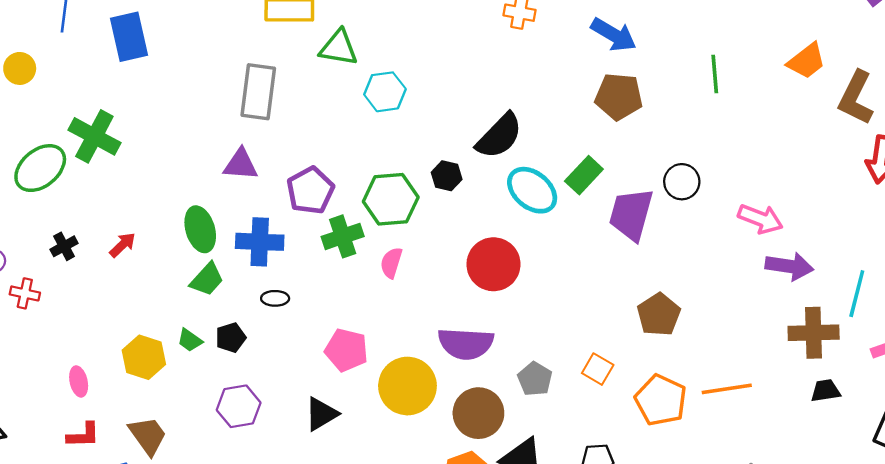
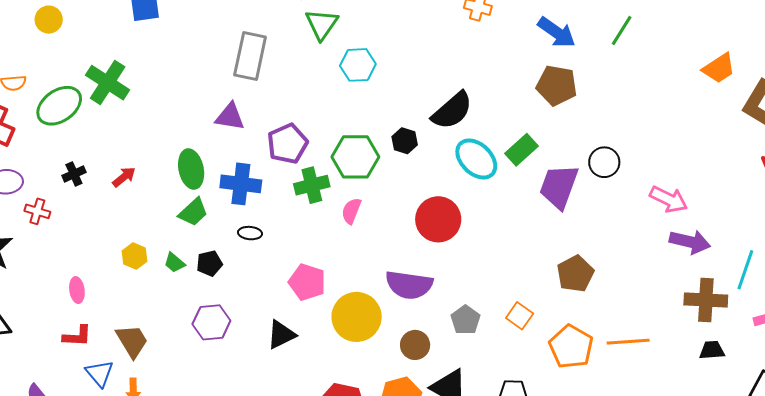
green triangle: (339, 48) -> (322, 24), turned 51
green line: (715, 74) -> (622, 31), moved, turned 32
yellow hexagon: (144, 357) -> (135, 256), moved, size x0.7
brown circle: (478, 413) -> (415, 345), size x0.7

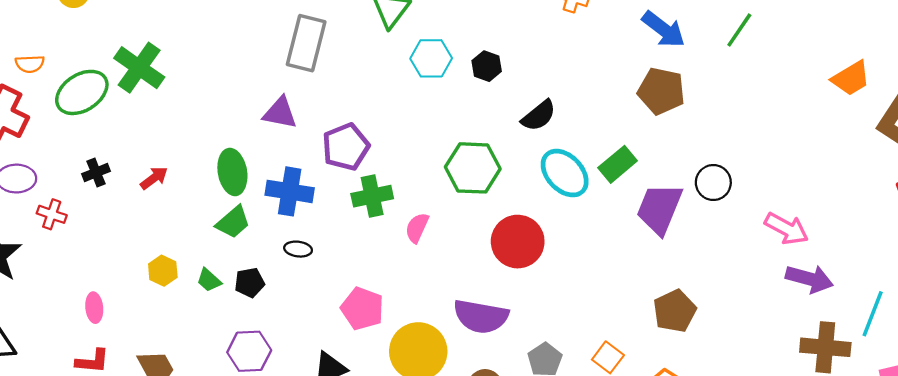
black semicircle: (452, 111) -> (539, 116), size x0.7
black hexagon: (405, 141) -> (487, 66), moved
green hexagon: (355, 157) -> (473, 168), moved

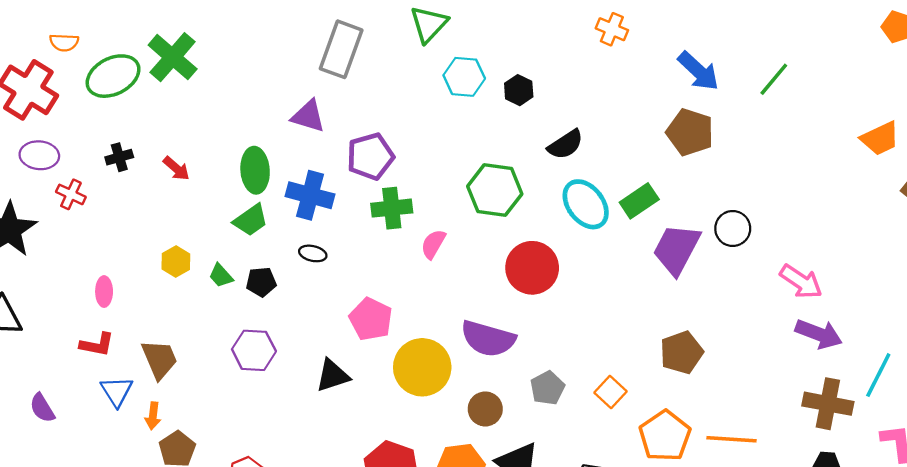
red arrow: (154, 178) -> (176, 168), turned 72

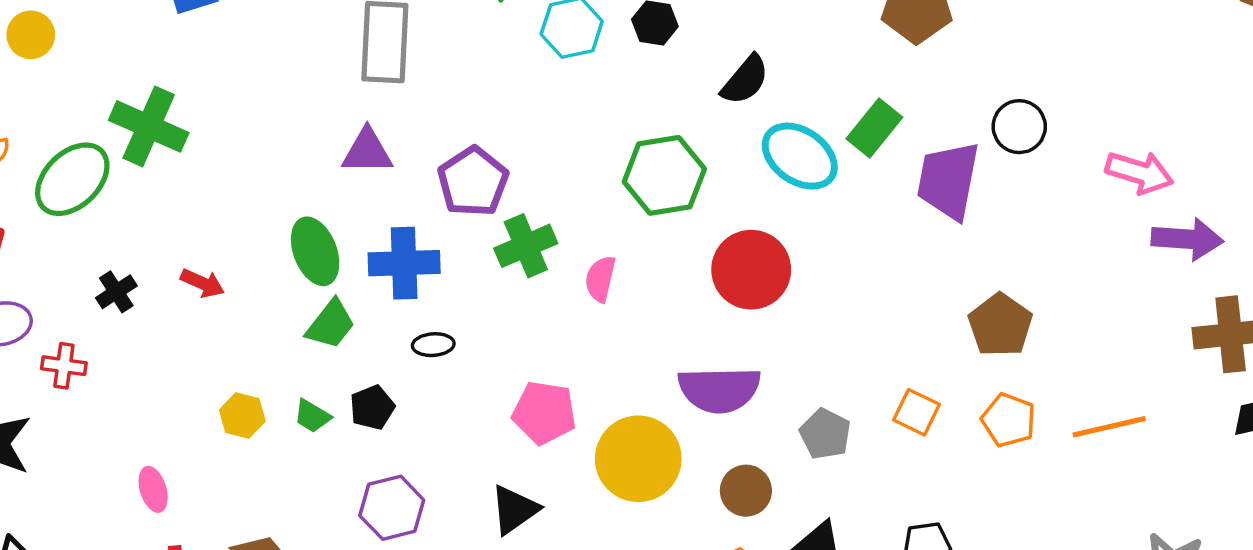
orange pentagon: (665, 436) -> (1009, 420), moved, size x0.7

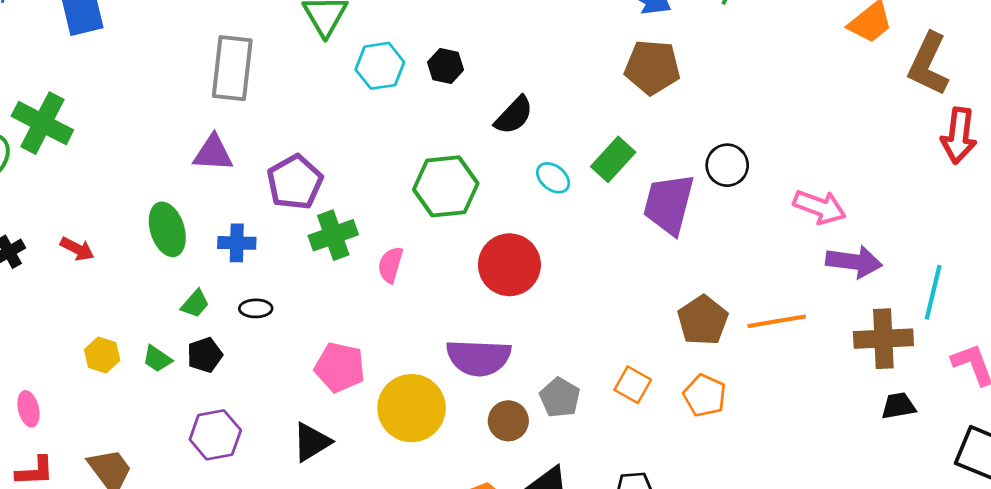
cyan ellipse: (800, 156) -> (553, 178), size x0.6
blue cross: (404, 263) -> (237, 243), size x0.7
green trapezoid: (331, 324) -> (195, 304), moved, size x0.7
orange line: (1109, 427) -> (777, 321), moved
brown circle: (746, 491) -> (508, 421), moved

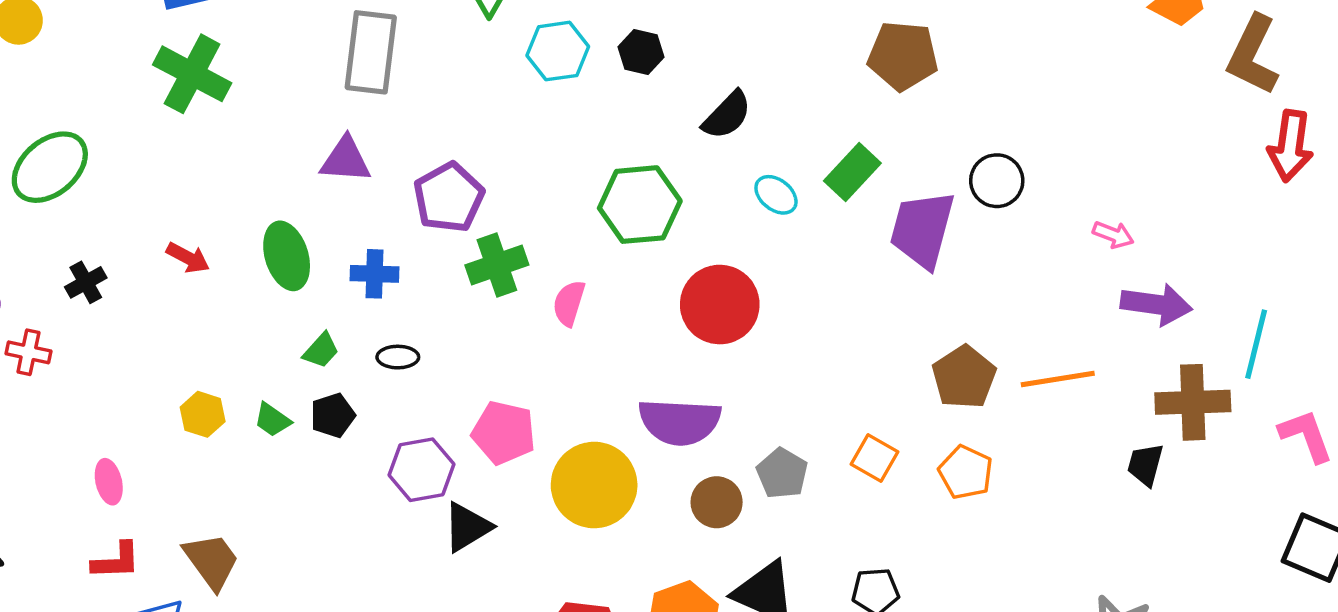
green cross: (42, 123) -> (192, 74), moved
pink arrow: (819, 207) -> (1113, 235), size x0.6
red arrow: (77, 249) -> (188, 258), moved
black trapezoid: (898, 406) -> (1145, 465), moved, turned -66
purple hexagon: (215, 435) -> (421, 470), moved

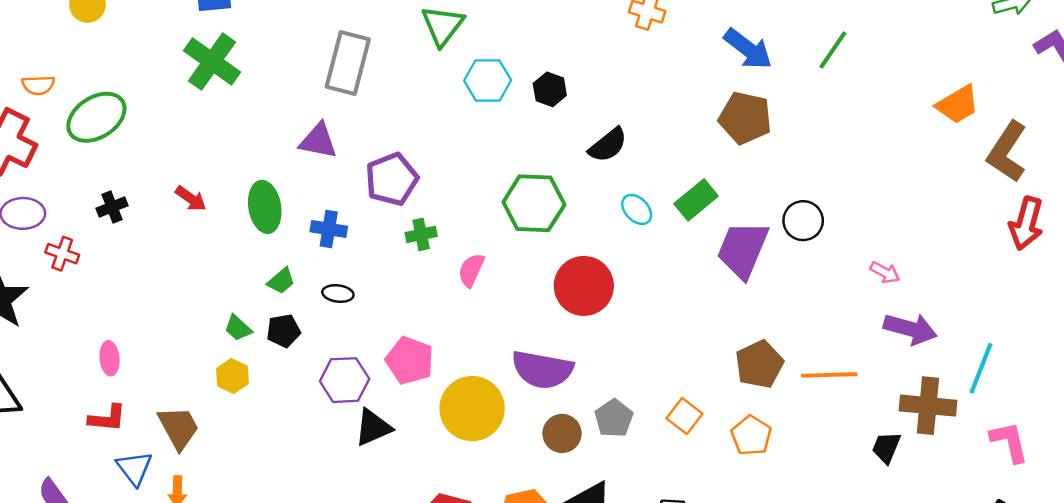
green cross: (497, 265) -> (421, 234), size x0.7
yellow hexagon: (203, 414) -> (233, 376), moved

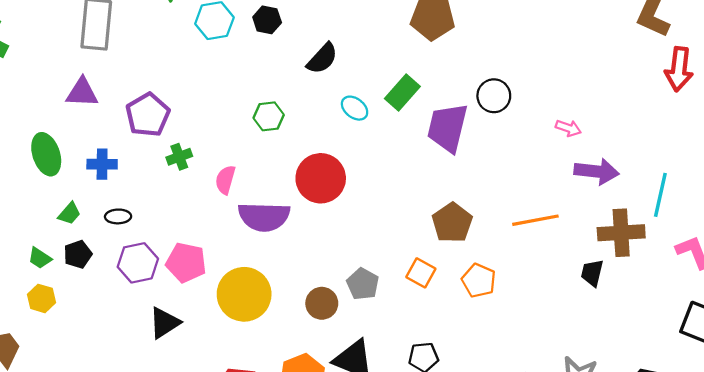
green hexagon: (534, 203) -> (269, 116), size x0.6
brown pentagon: (759, 364) -> (452, 223), moved
purple semicircle: (542, 370) -> (264, 217), moved
purple hexagon: (345, 380) -> (138, 263), moved

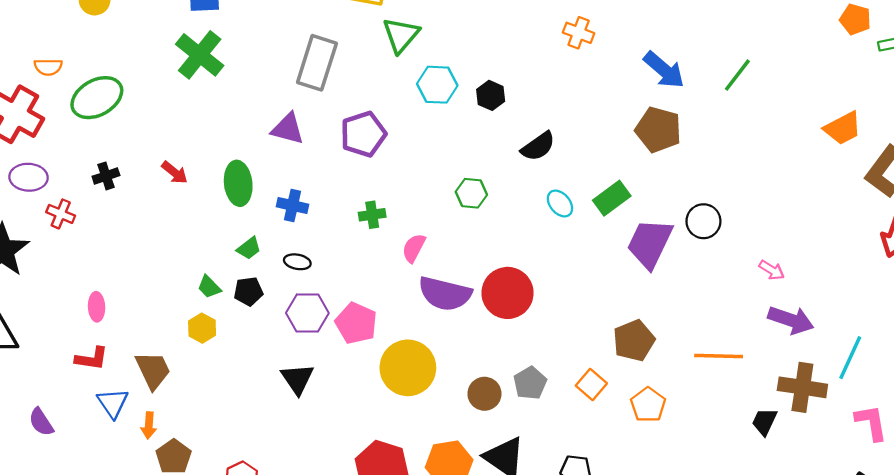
purple pentagon: (148, 115) -> (363, 134), moved
red circle: (321, 178) -> (508, 293), moved
black triangle: (165, 323) -> (297, 379), moved, turned -44

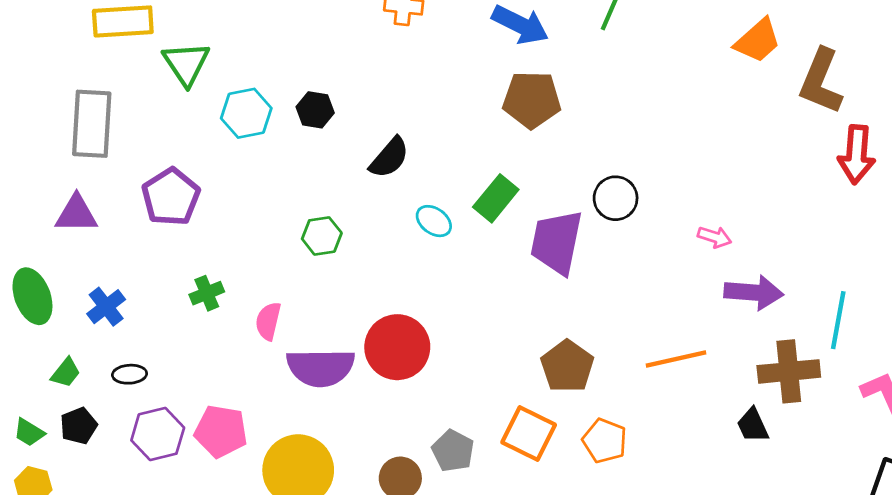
blue cross: (292, 206) -> (106, 307), turned -36
orange square: (591, 385) -> (529, 434), size x1.4
black trapezoid: (764, 422) -> (753, 425), turned -36

